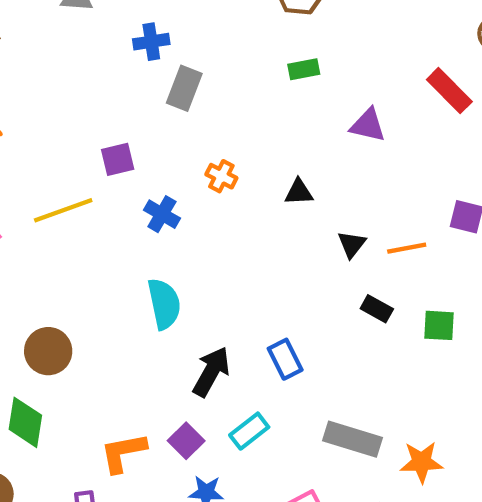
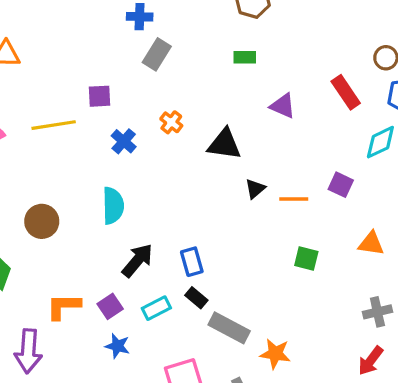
black triangle: (299, 192) -> (224, 144), size x1.6
black rectangle: (377, 309) -> (196, 298), moved
brown circle: (48, 351) -> (42, 221), moved

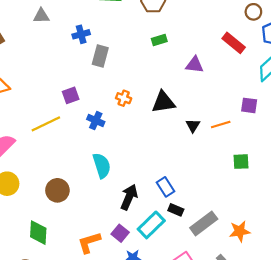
cyan rectangle: (156, 308) -> (151, 225), size x1.4
gray rectangle: (229, 328) -> (204, 223), turned -48

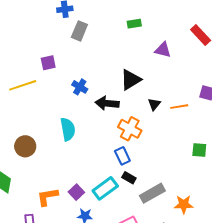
orange cross: (124, 98) -> (130, 129), moved, size x1.6
black triangle: (163, 102) -> (131, 80), turned -30
blue cross: (96, 121) -> (80, 87), moved
green square: (241, 162) -> (199, 150), moved
black arrow: (129, 197) -> (107, 103), moved, turned -115

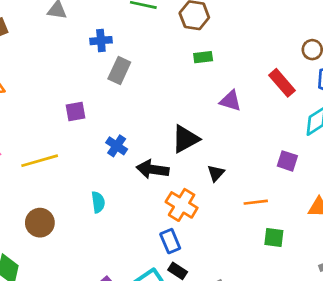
green rectangle: (134, 24) -> (203, 57), moved
yellow line: (23, 85) -> (40, 161), moved
orange line: (179, 107) -> (256, 202), moved
cyan semicircle: (68, 129) -> (98, 202), size x0.7

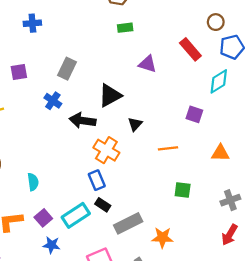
blue cross: (101, 41) -> (32, 23), moved
gray rectangle: (119, 70) -> (67, 69), moved
cyan semicircle: (98, 202) -> (33, 182), moved
green square: (274, 238) -> (183, 190), moved

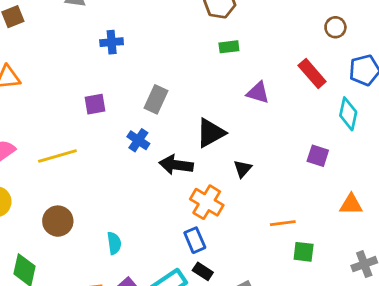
brown circle: (216, 22) -> (335, 27), moved
cyan diamond: (219, 81) -> (348, 114), turned -45
orange line: (168, 148) -> (283, 223), moved

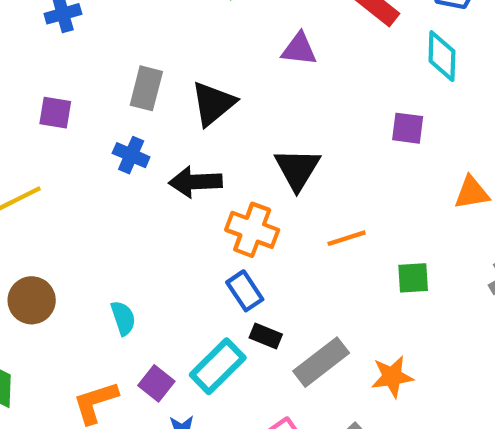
purple square: (95, 104) -> (55, 113), turned 30
black triangle: (211, 133) -> (213, 104), moved
black triangle: (243, 169) -> (297, 169), size x1.6
orange line: (283, 223) -> (347, 238), moved

